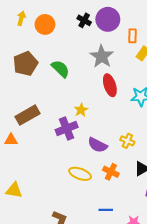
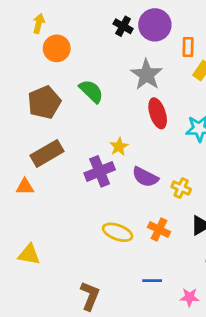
orange circle: (45, 24) -> (57, 48), moved
brown pentagon: (25, 64) -> (44, 102), moved
purple semicircle: (98, 145) -> (145, 177), moved

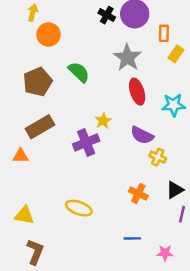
purple semicircle: (145, 177) -> (142, 135), moved
yellow ellipse: (118, 232) -> (79, 208), moved
brown L-shape: (90, 296) -> (35, 252), moved

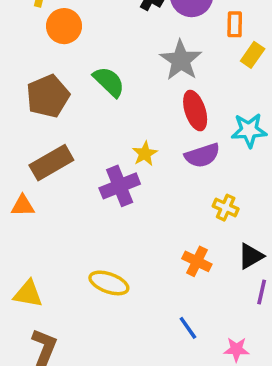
purple semicircle: (142, 135) -> (202, 155), moved, turned -45
blue line: (132, 238) -> (188, 328), turned 56

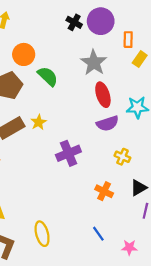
orange circle: (64, 26) -> (24, 54), moved
yellow star: (145, 154) -> (39, 122), moved
purple cross: (120, 186) -> (68, 153), moved
yellow ellipse: (109, 283) -> (42, 234), moved, turned 55

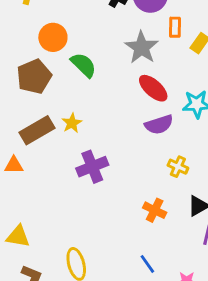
orange rectangle: (128, 40) -> (175, 27), moved
red ellipse: (103, 95) -> (153, 88), turned -30
purple cross: (68, 153) -> (92, 167), moved

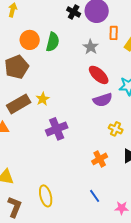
gray star: (142, 48) -> (91, 47), size x0.7
green semicircle: (83, 65) -> (53, 42), moved, turned 60
orange cross: (155, 210) -> (100, 159), turned 35

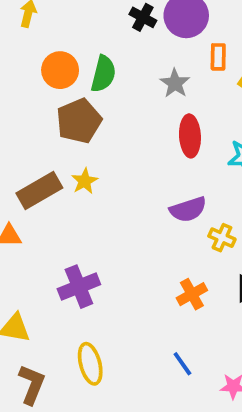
brown pentagon: (17, 67) -> (79, 121), moved
red ellipse: (99, 75) -> (190, 136), turned 45
purple semicircle: (103, 100) -> (188, 209), moved
purple cross: (57, 129) -> (79, 287), moved

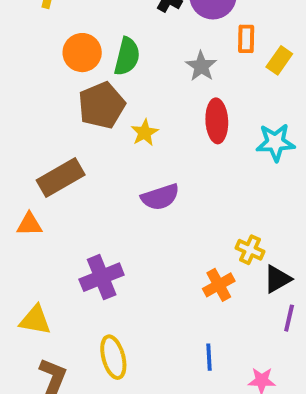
yellow star: (85, 181) -> (145, 133), moved
purple semicircle: (188, 209) -> (160, 197), moved
yellow cross: (222, 238) -> (250, 250), moved
blue line: (182, 364) -> (209, 357), turned 32

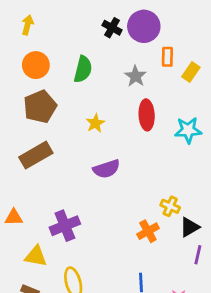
orange circle: (82, 53) -> (36, 65), moved
brown pentagon: (102, 105) -> (40, 107), moved
orange triangle: (29, 224) -> (14, 217), moved
yellow triangle: (35, 320) -> (36, 256), moved

